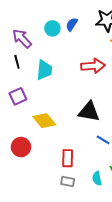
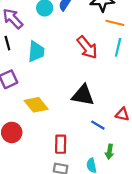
red arrow: (93, 66) -> (87, 47), turned 55

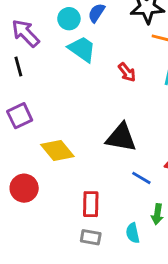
red arrow: (87, 47) -> (127, 72), size x0.6
cyan trapezoid: (36, 52) -> (82, 49), moved, turned -60

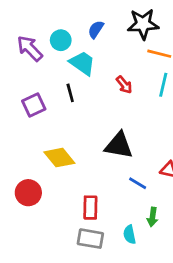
cyan circle: (69, 19) -> (61, 40), moved
black line: (18, 66) -> (70, 93), moved
purple square: (20, 116) -> (34, 105), moved
gray rectangle: (91, 237) -> (90, 239), size x1.4

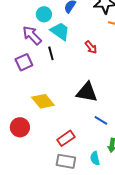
purple arrow: (30, 48) -> (32, 35), moved
red rectangle: (90, 208) -> (66, 138), turned 54

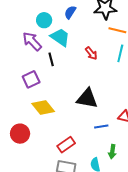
purple square: (24, 62) -> (31, 79), moved
blue line: (101, 120) -> (101, 127), turned -40

